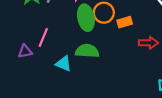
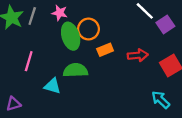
orange rectangle: (125, 22) -> (105, 50), moved
purple triangle: (25, 51) -> (13, 104), moved

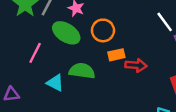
green ellipse: (71, 36) -> (66, 33), moved, turned -50
red arrow: (138, 55) -> (136, 65), moved

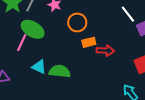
green ellipse: (66, 33) -> (33, 29), moved
green semicircle: (82, 71) -> (60, 71), moved

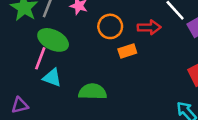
red arrow: (105, 51) -> (149, 27), moved
cyan triangle: (39, 67) -> (52, 78), moved

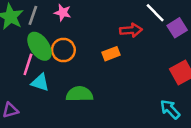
orange circle: (110, 26) -> (63, 50), moved
green ellipse: (53, 40) -> (39, 46), turned 32

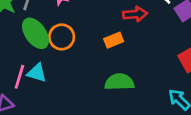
pink line: (28, 64) -> (19, 77), moved
green semicircle: (79, 94) -> (119, 82), moved

